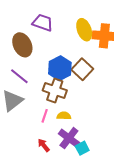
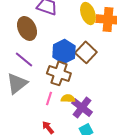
purple cross: (69, 138) -> (82, 107), moved

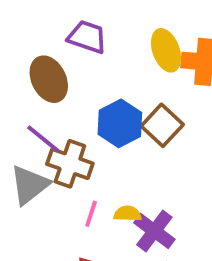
brown cross: (59, 73) -> (70, 164), moved

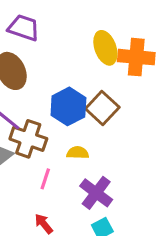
purple trapezoid: (87, 37) -> (24, 28), moved
yellow semicircle: (128, 214) -> (78, 153), moved

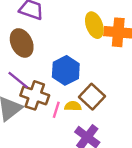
brown square: (102, 108) -> (92, 97), moved
pink line: (45, 179) -> (56, 110), moved

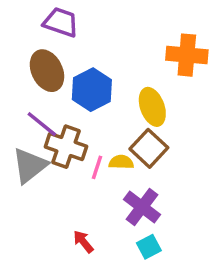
yellow ellipse: (94, 25) -> (152, 107), moved
blue hexagon: (66, 70) -> (92, 90), moved

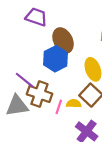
brown ellipse: (47, 71) -> (63, 41), moved
gray triangle: (30, 166) -> (17, 106), turned 30

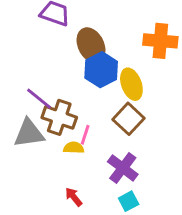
blue hexagon: (56, 59) -> (101, 70), moved
yellow semicircle: (74, 104) -> (74, 148), moved

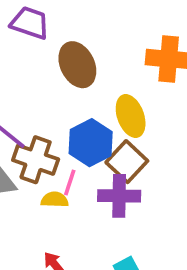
blue hexagon: (101, 70) -> (91, 143), moved
purple cross: (123, 168) -> (119, 196), moved, turned -36

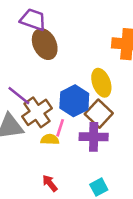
brown ellipse: (77, 65) -> (45, 44), moved
brown cross: (36, 160) -> (37, 112), turned 36

